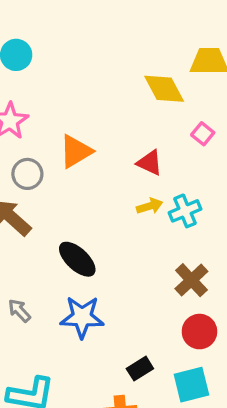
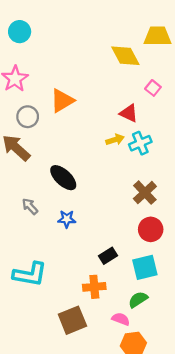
red triangle: (150, 163) -> (129, 113), moved
gray arrow: (19, 311) -> (30, 206), moved
blue star: (82, 317) -> (67, 219), size x0.6

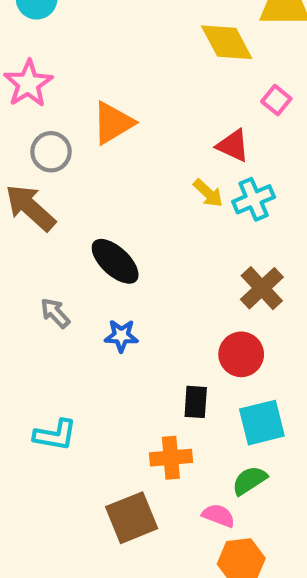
yellow arrow: (115, 140) -> (208, 193), turned 60
red circle: (151, 229) -> (241, 354), moved
black rectangle: (108, 256) -> (196, 402), turned -54
cyan L-shape: (30, 274) -> (55, 435), size x0.7

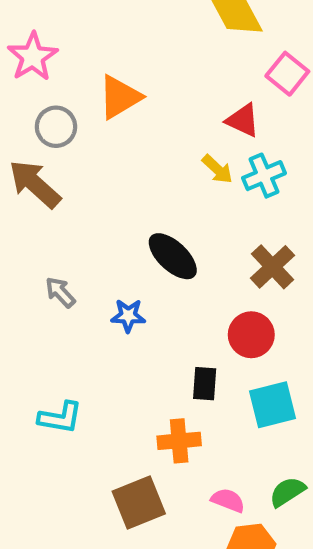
pink square: (276, 100) -> (287, 74), size x1.4
black ellipse: (115, 261) -> (173, 256), moved
green semicircle: (249, 480) -> (287, 492), moved

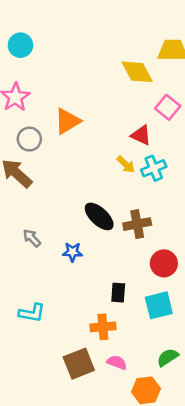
brown cross: (273, 267) -> (137, 224), moved, turned 32
red circle: (251, 335) -> (164, 263), moved
pink semicircle: (228, 500) -> (117, 362), moved

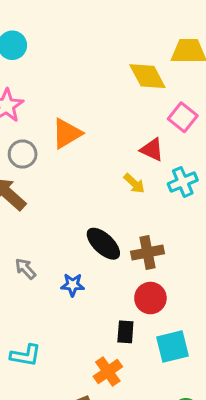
cyan cross: (154, 168) -> (183, 182), moved
red circle: (164, 263) -> (150, 298), moved
orange cross: (103, 327) -> (108, 372), turned -30

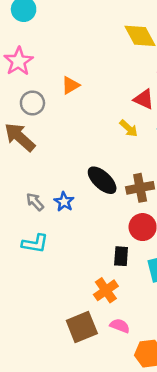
orange triangle: (67, 133) -> (70, 85), size x0.7
blue star: (73, 285) -> (64, 202), moved, turned 30
cyan L-shape: (26, 355) -> (35, 243), moved

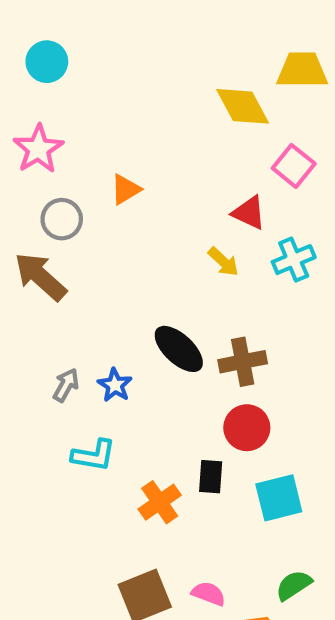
gray arrow: (35, 202) -> (66, 385), turned 72
cyan L-shape: (35, 243) -> (94, 455), moved
orange cross: (106, 290) -> (160, 502), moved

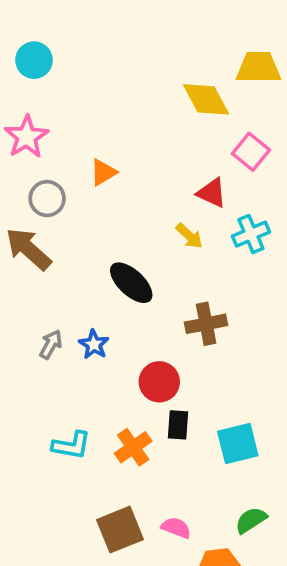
black ellipse: (179, 349) -> (131, 283), moved
red circle: (247, 428) -> (159, 382), moved
cyan L-shape: (94, 455) -> (71, 445), moved

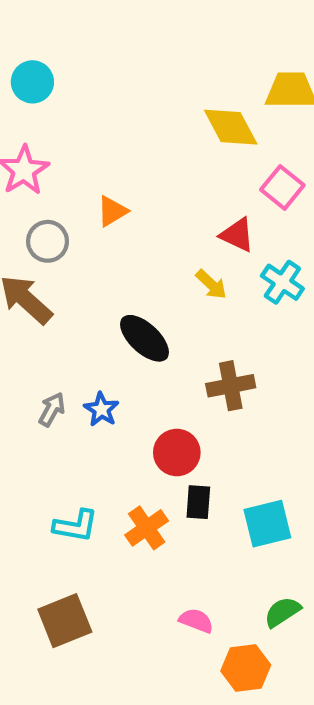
cyan cross: (251, 234) -> (282, 282), turned -33
brown square: (120, 530) -> (65, 621), moved

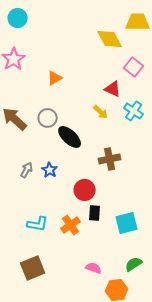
gray circle: (48, 241) -> (48, 118), moved

